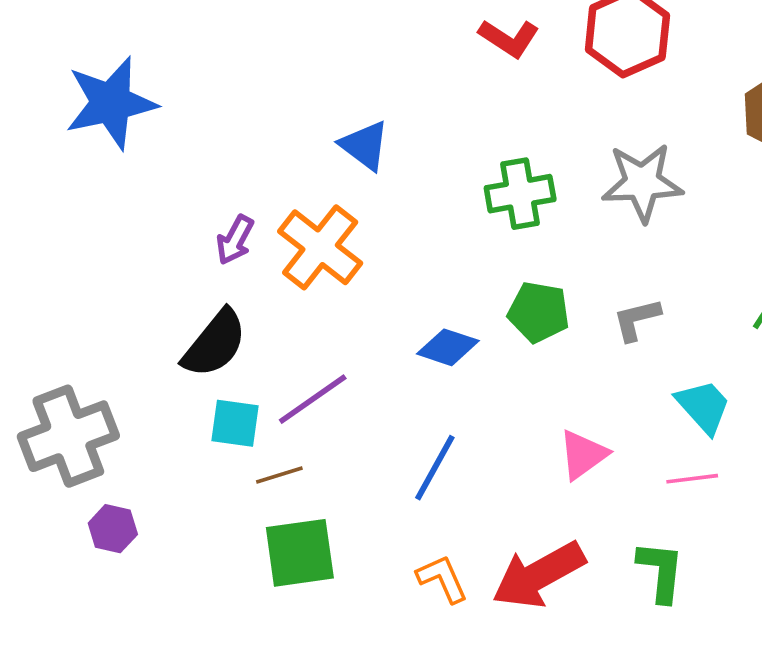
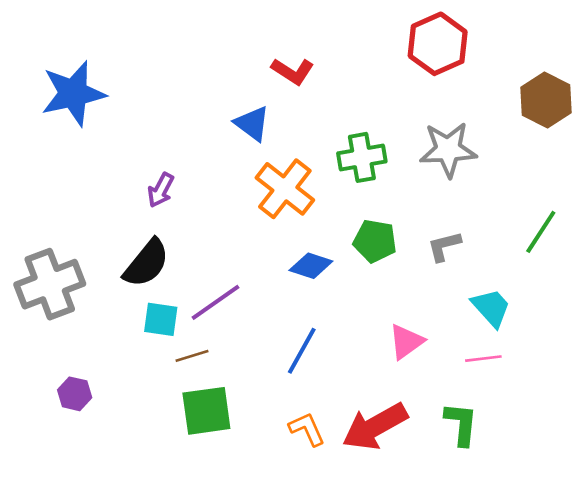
red L-shape: (509, 38) -> (293, 71), moved
orange cross: (320, 247) -> (285, 189), moved
gray cross: (68, 436) -> (50, 284), moved

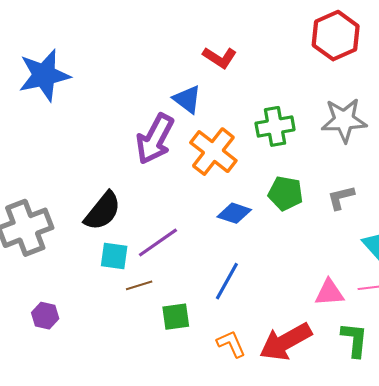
purple arrow: (161, 190) -> (155, 139), moved, size x1.8
pink triangle: (406, 342) -> (329, 293), moved, turned 32
green square: (206, 411) -> (176, 317), moved, size x0.7

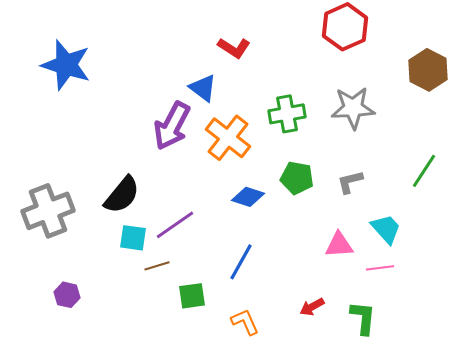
blue star: (44, 75) -> (66, 65), turned 30
pink triangle: (329, 293) -> (339, 245), moved
red arrow: (285, 342) -> (312, 307), moved, size x0.5

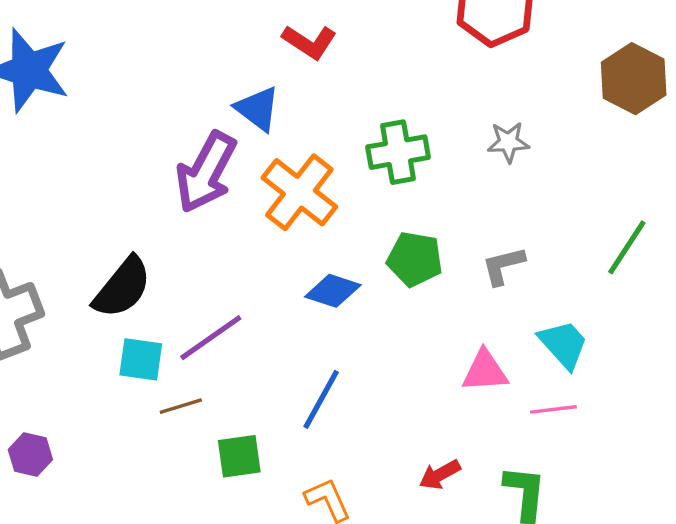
gray star: (353, 108) -> (508, 142), size x0.6

